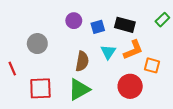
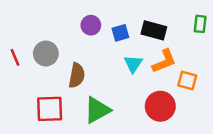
green rectangle: (162, 20) -> (200, 24), turned -40
brown semicircle: (82, 61) -> (77, 75), moved
red line: (12, 69) -> (15, 57), moved

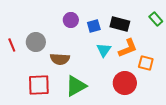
green rectangle: (200, 24) -> (156, 19), turned -48
brown semicircle: (77, 75) -> (60, 59), turned 84

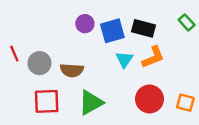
blue square: (94, 26) -> (112, 31), size x1.5
gray circle: (36, 42) -> (39, 63), moved
orange square: (146, 63) -> (185, 103), moved

